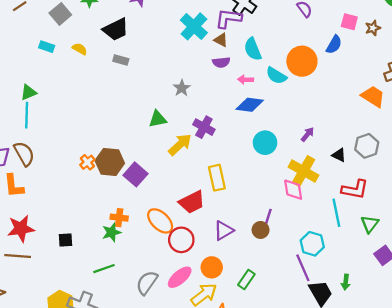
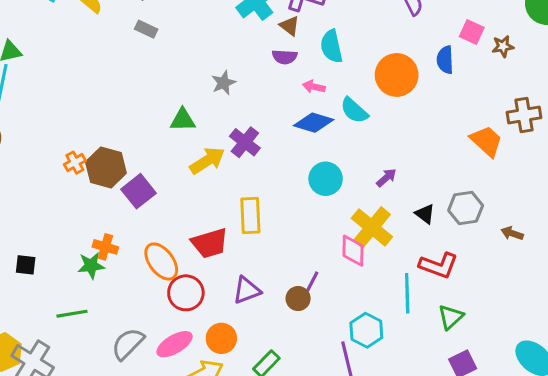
blue semicircle: (334, 45) -> (445, 60), turned 138
cyan semicircle: (276, 76) -> (354, 110), moved

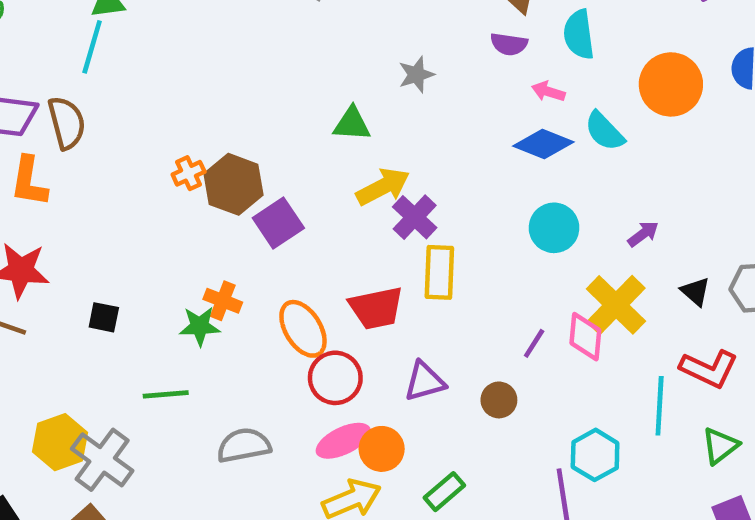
purple cross: (245, 142) -> (415, 217), moved
purple line: (312, 281) -> (534, 343), moved
gray semicircle: (128, 344) -> (244, 445), turned 30
pink ellipse: (175, 344) -> (343, 441), moved

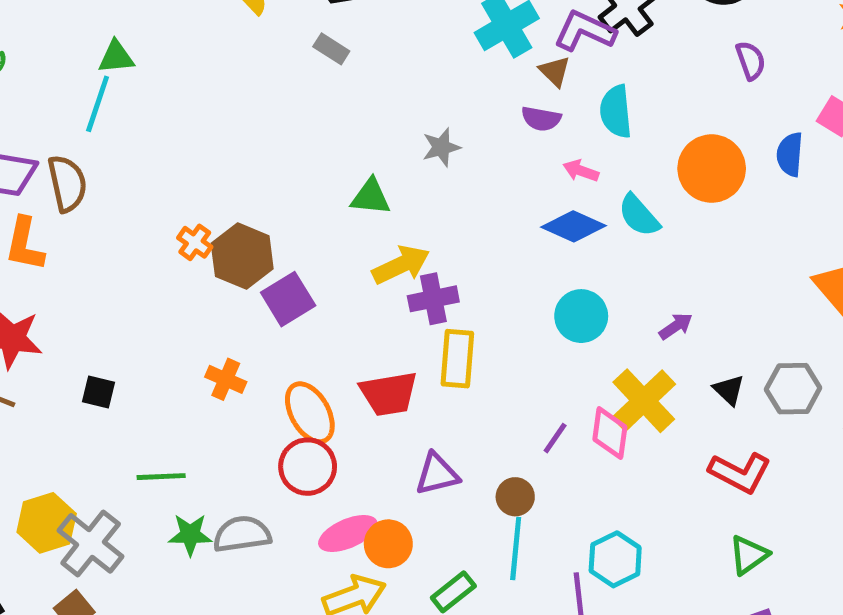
orange cross: (189, 173) -> (195, 242), turned -32
purple cross: (415, 217) -> (433, 299), turned 33
green star: (200, 326) -> (190, 535), moved
red circle: (335, 378) -> (308, 467), moved
cyan line: (660, 406) -> (516, 549), moved

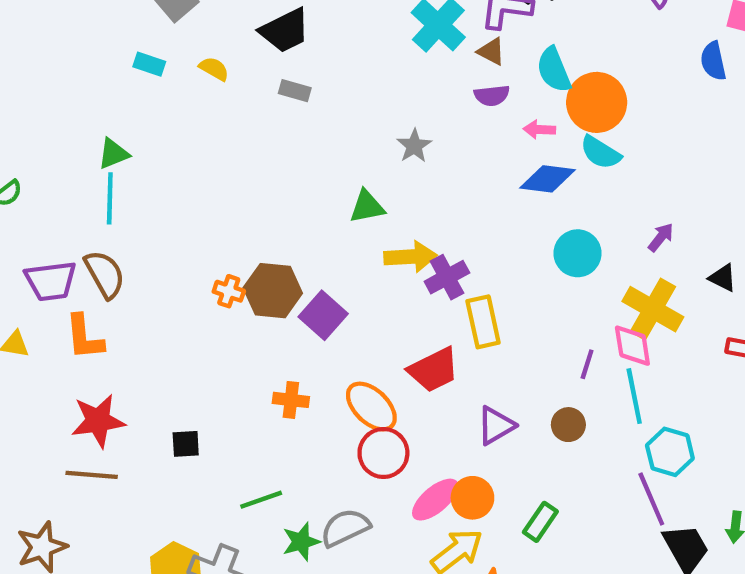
orange circle: (712, 169) -> (597, 102), moved
yellow arrow: (401, 265) -> (411, 257), turned 39
cyan line: (516, 549) -> (634, 396), moved

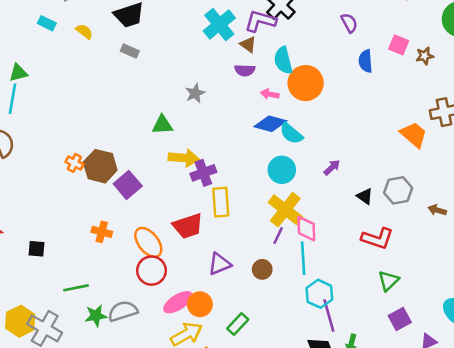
blue semicircle: (713, 61) -> (366, 61), moved
cyan semicircle: (601, 152) -> (291, 134), moved
yellow cross: (653, 309) -> (285, 210), moved
purple line: (651, 499) -> (329, 315), moved

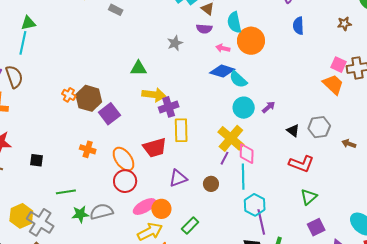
pink square: (399, 45) -> (339, 65), moved
gray star: (195, 93) -> (175, 43), moved
cyan circle: (282, 170) -> (244, 108), moved

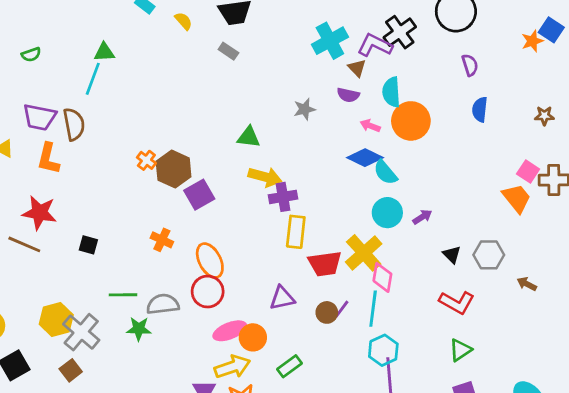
red trapezoid: (155, 148) -> (325, 264), moved
purple line: (225, 158) -> (342, 309), moved
gray semicircle: (101, 212) -> (163, 304), moved

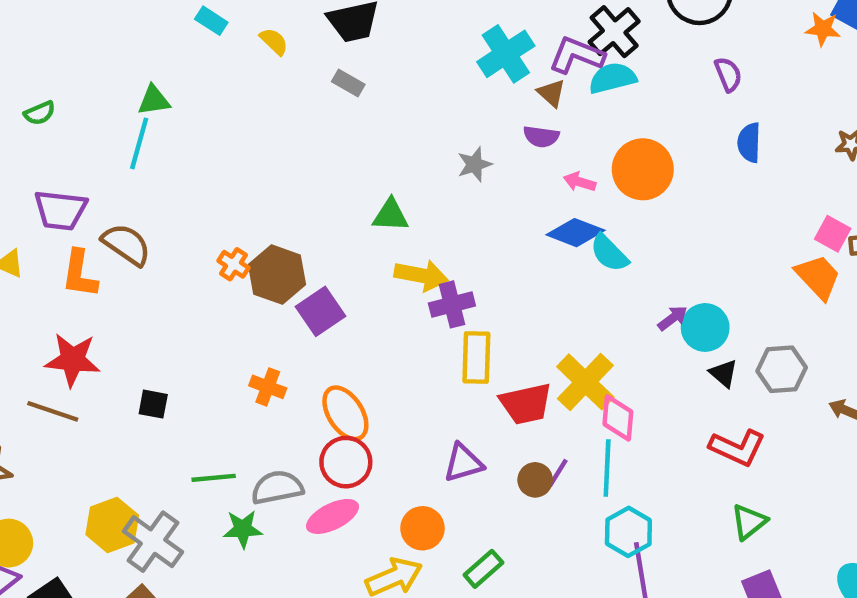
orange star: (532, 41) -> (823, 29), turned 30
cyan semicircle: (391, 92) -> (613, 78), moved, turned 84
brown semicircle: (74, 124) -> (126, 244), moved, turned -40
cyan circle: (387, 213) -> (705, 327), moved
pink ellipse: (230, 331) -> (333, 516), moved

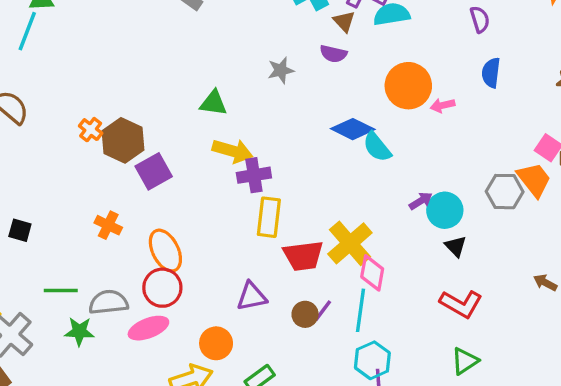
pink arrow: (580, 182) -> (443, 105), moved, turned -35
gray hexagon: (782, 369) -> (505, 192), moved

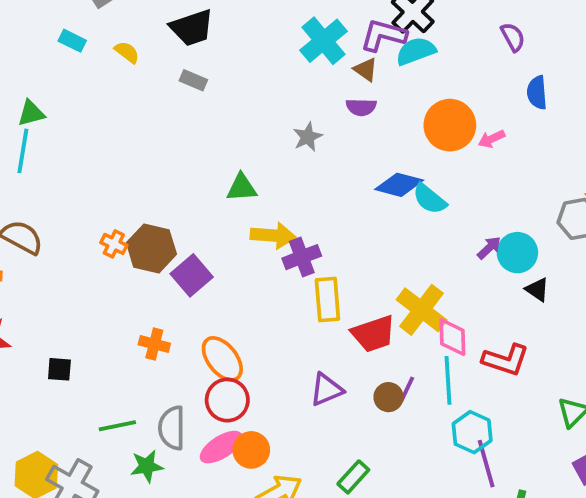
gray semicircle: (108, 302) -> (172, 428), turned -72
red L-shape: (461, 304) -> (506, 360), moved
orange circle: (216, 343) -> (251, 450), moved

